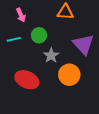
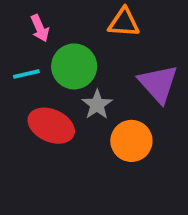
green circle: (39, 35) -> (74, 66), size x1.5
red ellipse: (27, 80) -> (51, 126), moved

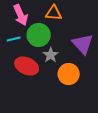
orange triangle: (124, 23) -> (54, 13), moved
pink arrow: (40, 28) -> (21, 15), size x1.5

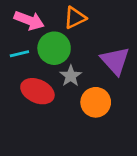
orange triangle: (54, 13) -> (75, 18), turned -30
pink arrow: (21, 15) -> (29, 20), turned -45

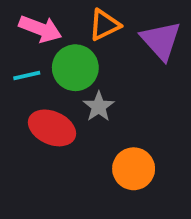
purple triangle: (115, 61) -> (161, 41), moved
orange circle: (96, 102) -> (134, 169), moved

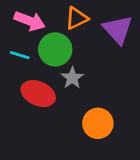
cyan line: (27, 75) -> (20, 55), turned 30

